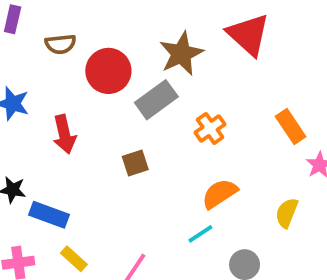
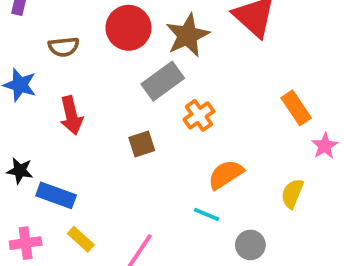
brown semicircle: (60, 44) -> (64, 47), moved
red circle: (108, 71) -> (128, 28), moved
orange cross: (210, 128) -> (199, 115), moved
cyan line: (200, 234) -> (207, 214), turned 56

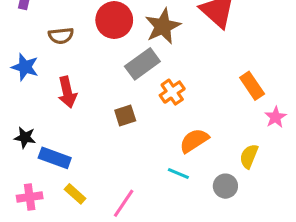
gray circle: (250, 245) -> (225, 186), moved

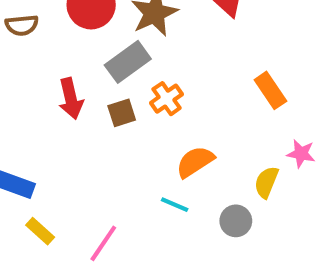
red arrow: (67, 92) -> (71, 99), moved
brown square: (125, 116) -> (122, 113), moved
pink star: (276, 117) -> (301, 154), moved, turned -30

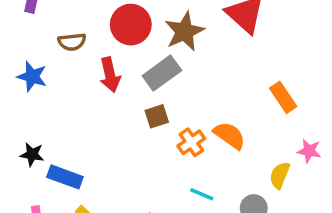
red arrow: (71, 99) -> (110, 75), moved
orange cross: (167, 99) -> (191, 142), moved
orange semicircle: (195, 162) -> (229, 135), moved, turned 68

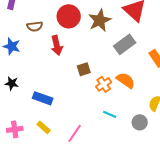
gray rectangle: (162, 73) -> (125, 44), moved
black star: (32, 154) -> (12, 83), moved
blue rectangle: (65, 177) -> (43, 98), moved

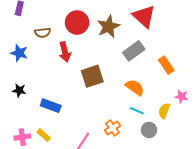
brown square: (84, 69) -> (92, 76), size x1.6
orange cross: (104, 84) -> (113, 128), moved
cyan line: (110, 114) -> (137, 111), moved
yellow rectangle: (44, 127) -> (44, 135), moved

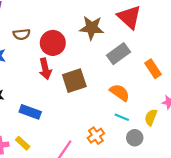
red circle: (77, 23) -> (53, 43), moved
brown star: (108, 27) -> (92, 28), turned 30
red arrow: (65, 52) -> (45, 69), moved

